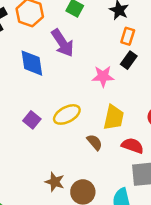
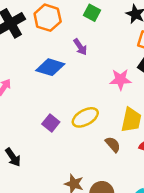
purple arrow: (62, 43) -> (80, 47), size x0.6
blue diamond: (32, 63) -> (50, 67), turned -64

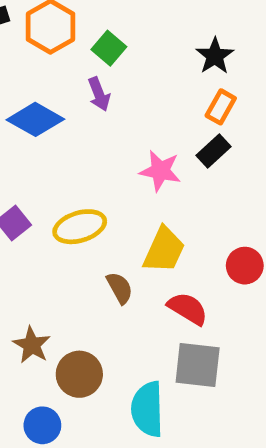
green square: (92, 13) -> (109, 48), moved

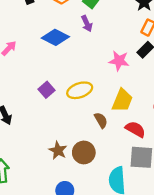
brown circle: (79, 374) -> (84, 152), moved

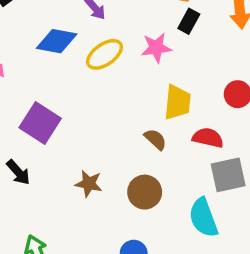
purple square: (47, 90) -> (40, 123), moved, size x1.6
yellow ellipse: (80, 90) -> (105, 54), moved
brown star: (58, 150) -> (89, 184), moved

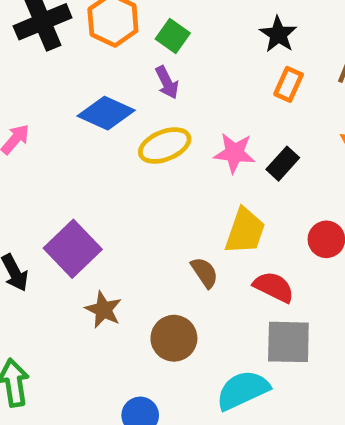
black rectangle: (189, 21) -> (283, 164), moved
purple square: (40, 123) -> (73, 249), moved
cyan semicircle: (203, 218) -> (243, 390), turned 72

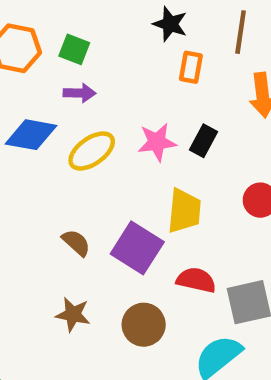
purple arrow: (167, 82) -> (80, 93), turned -48
purple square: (73, 249) -> (137, 248), moved
brown semicircle: (205, 273) -> (76, 243), moved
red semicircle: (274, 287) -> (196, 280), moved

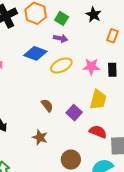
black star: (170, 24) -> (94, 15), moved
black rectangle: (203, 141) -> (112, 70), turned -40
purple square: (137, 248) -> (74, 113), size x0.7
brown circle: (144, 325) -> (71, 160), moved

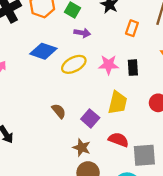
purple arrow: (60, 38) -> (82, 33), moved
brown star: (40, 137) -> (82, 148), moved

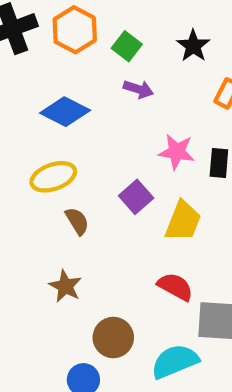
yellow ellipse: (74, 64) -> (53, 177), moved
purple square: (90, 118) -> (136, 197), moved
brown star: (82, 148) -> (65, 286), moved

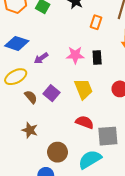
purple arrow: (138, 89) -> (41, 58), moved, turned 136
purple square: (136, 197) -> (51, 93), moved
yellow trapezoid: (183, 221) -> (84, 89), turned -35

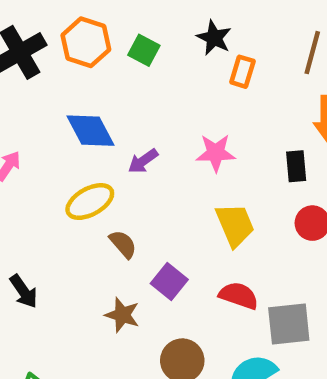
orange rectangle: (96, 22) -> (242, 72), moved
blue diamond: (17, 43) -> (91, 131), turned 45
black rectangle: (97, 58) -> (296, 166), moved
purple square: (51, 93) -> (169, 281), moved

